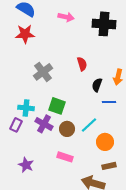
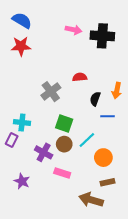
pink arrow: (66, 17) -> (73, 30), moved
red semicircle: (82, 64) -> (80, 77), turned -80
gray cross: (43, 72) -> (51, 92), moved
green square: (57, 106) -> (64, 124), moved
purple cross: (44, 124) -> (44, 152), moved

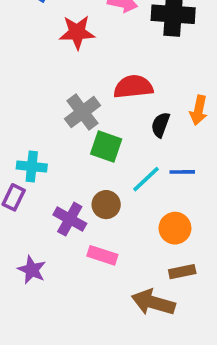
red star: (21, 46) -> (77, 32), moved
red semicircle: (80, 77) -> (133, 87), size x1.5
blue line: (108, 116) -> (182, 172), moved
green square: (64, 124) -> (106, 147), moved
cyan line: (87, 140) -> (146, 179), moved

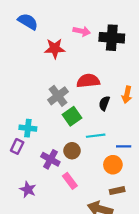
green square: (106, 147) -> (72, 116), turned 36
blue line: (182, 172) -> (124, 146), moved
cyan line: (146, 179) -> (96, 136), turned 36
pink rectangle: (102, 255) -> (70, 181), turned 35

